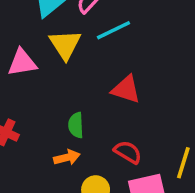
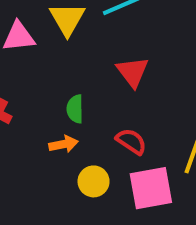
red triangle: (126, 89) -> (133, 72), turned 32

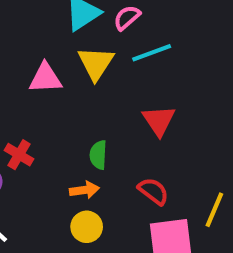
yellow circle: (94, 181) -> (87, 227), moved

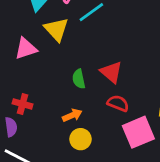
red triangle: (159, 121) -> (111, 72), moved
green semicircle: (98, 155) -> (79, 79), moved

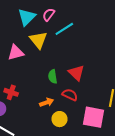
red semicircle: (118, 103) -> (70, 95), moved
pink square: (138, 132) -> (94, 117), turned 30
yellow circle: (80, 139) -> (59, 119), moved

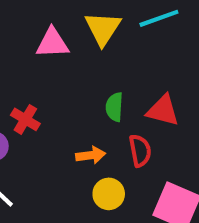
red triangle: (76, 73) -> (163, 110), turned -42
red semicircle: (70, 95) -> (140, 151), turned 42

